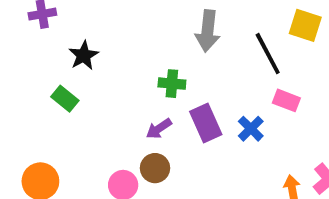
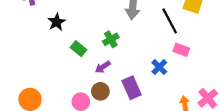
green cross: (172, 84) -> (111, 39), turned -35
green rectangle: (65, 99) -> (78, 49), moved
purple rectangle: (206, 123) -> (132, 88), moved

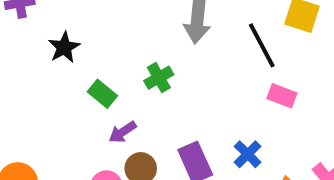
purple arrow: (103, 67) -> (123, 132), moved
blue cross: (159, 67) -> (248, 154), moved

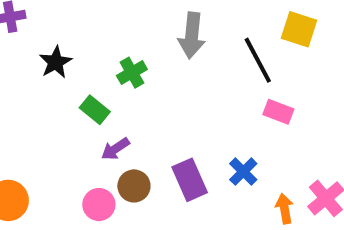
green cross: (159, 78) -> (132, 73), moved

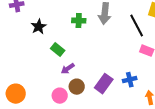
green cross: (132, 73) -> (79, 21), moved, turned 32
blue cross: (243, 172) -> (130, 80), turned 32
purple rectangle: (190, 180) -> (104, 84), turned 60

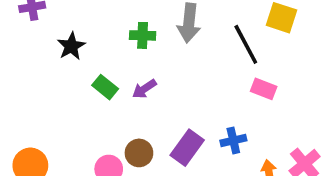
purple arrow: (68, 69) -> (144, 89), moved

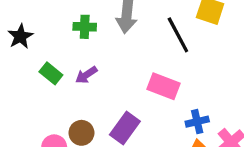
pink rectangle: (264, 89) -> (163, 86), moved, size x1.4
blue cross: (233, 141) -> (197, 122), moved

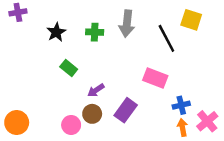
black star: (20, 36) -> (56, 32), moved
purple arrow: (86, 75) -> (96, 90), moved

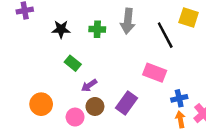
black star: (56, 32) -> (61, 29), turned 30
purple arrow: (96, 90) -> (89, 85), moved
orange circle: (17, 123) -> (41, 104), moved

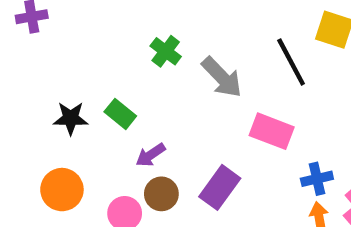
gray arrow: (128, 21) -> (222, 77), moved, turned -50
black star: (61, 29) -> (71, 118), moved
green cross: (97, 29) -> (166, 51), turned 35

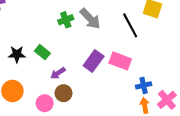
green cross: (166, 51) -> (66, 20), turned 32
gray arrow: (222, 77) -> (90, 19), moved
purple rectangle: (220, 187) -> (94, 61), moved

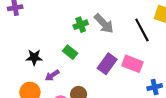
green rectangle: (42, 52) -> (70, 52), moved
purple arrow: (58, 73) -> (52, 75), moved

